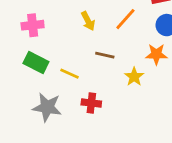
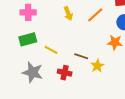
brown line: (105, 55) -> (81, 56), moved
green rectangle: (36, 63) -> (28, 39), turned -48
yellow star: (134, 77) -> (97, 66), moved

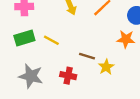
yellow line: (51, 50) -> (51, 40), moved

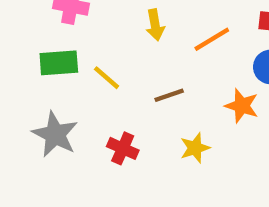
brown line: (87, 56) -> (169, 95), moved, turned -49

